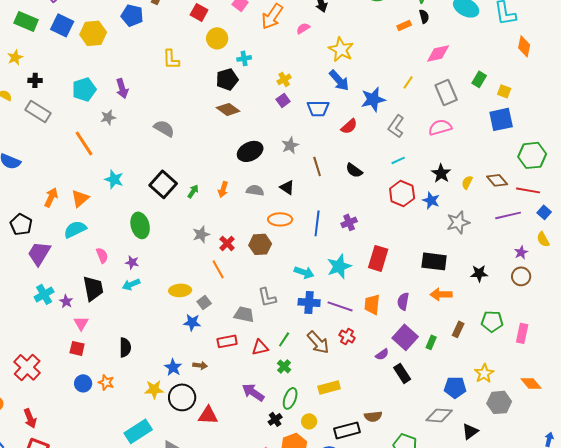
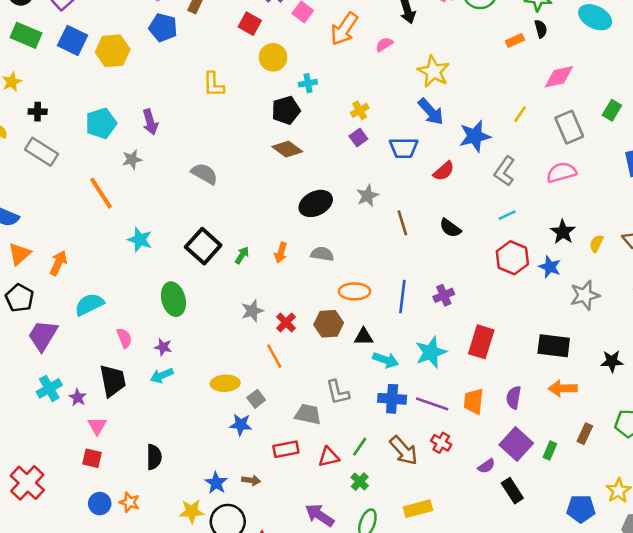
black triangle: (287, 187) -> (364, 337), moved, turned -35
orange triangle: (80, 198) -> (19, 254), moved

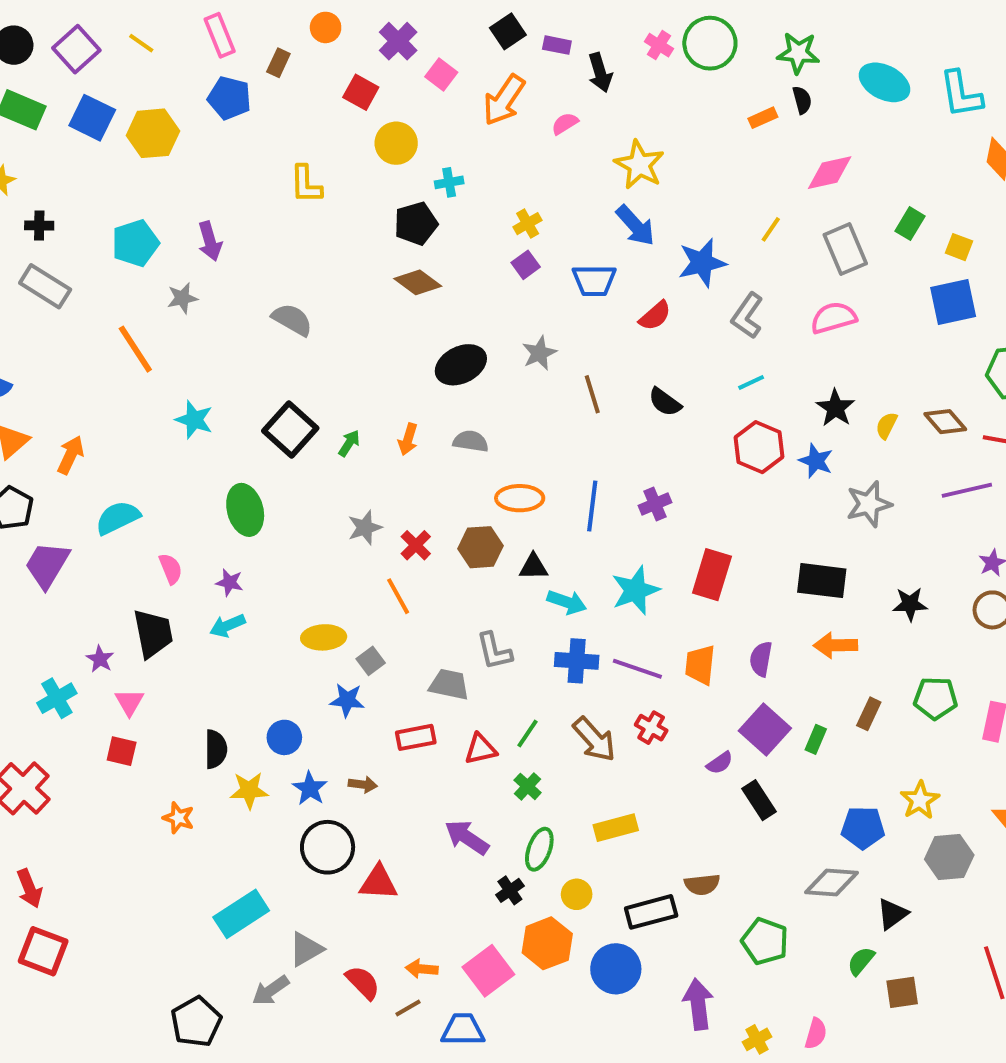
cyan cross: (49, 388) -> (57, 698), moved
blue circle: (100, 504) -> (284, 737), moved
yellow star: (192, 511) -> (249, 790), moved

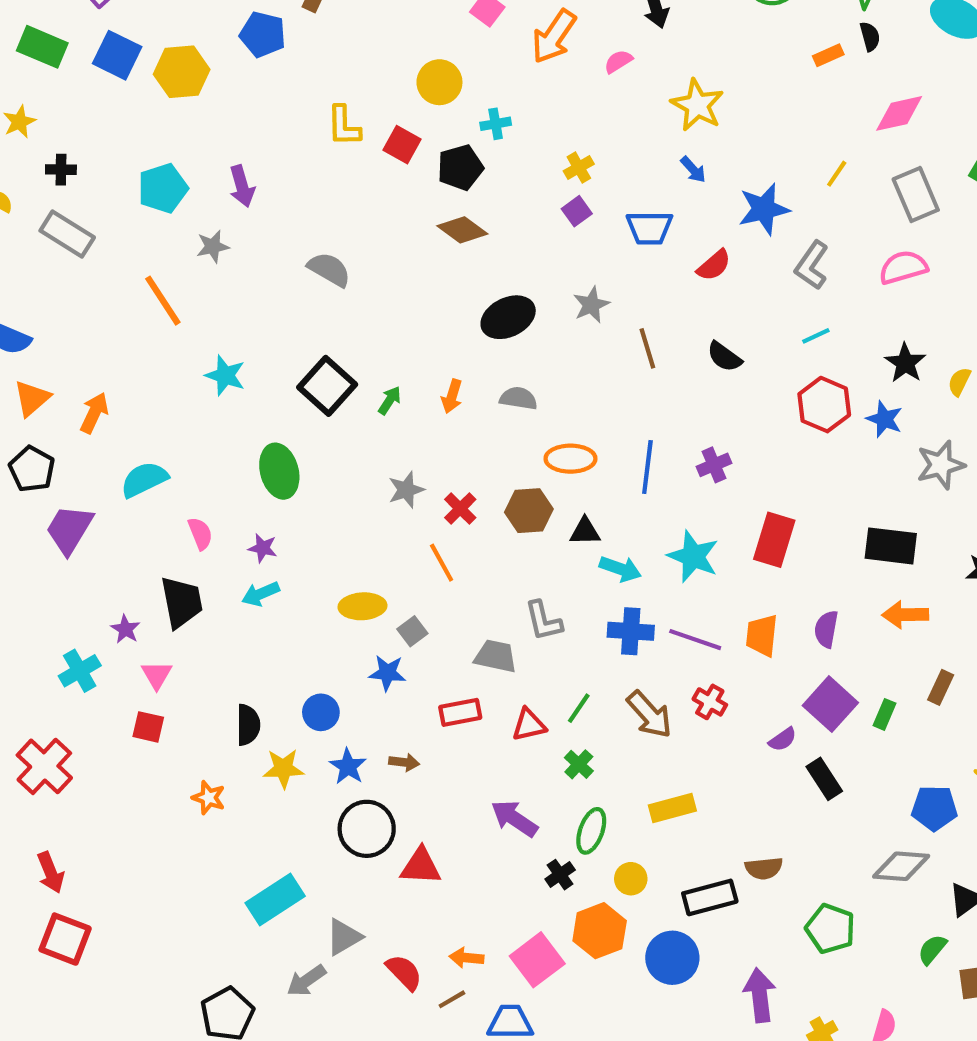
red square: (361, 92) -> (402, 145), moved
blue arrow: (635, 226) -> (693, 170), size x0.6
cyan star: (635, 590) -> (693, 556), turned -30

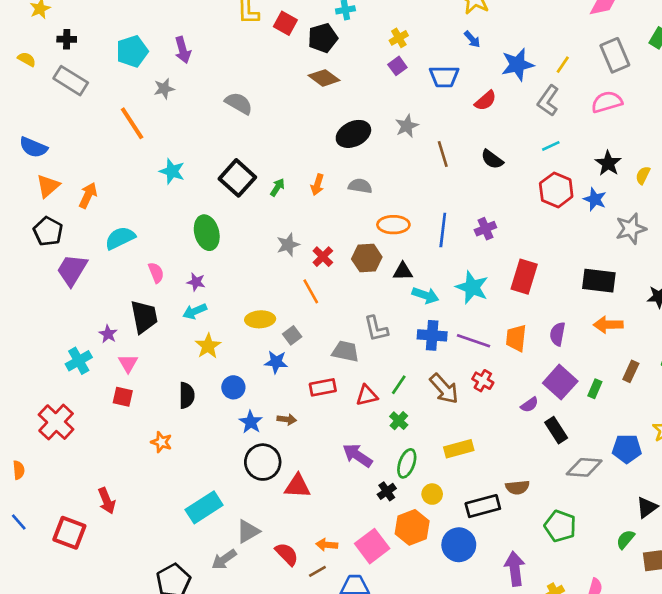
yellow line: (837, 174) -> (563, 65), moved
yellow star: (283, 768) -> (208, 346), moved, turned -30
gray diamond: (901, 866) -> (584, 467), moved
red arrow: (51, 872) -> (107, 501), moved

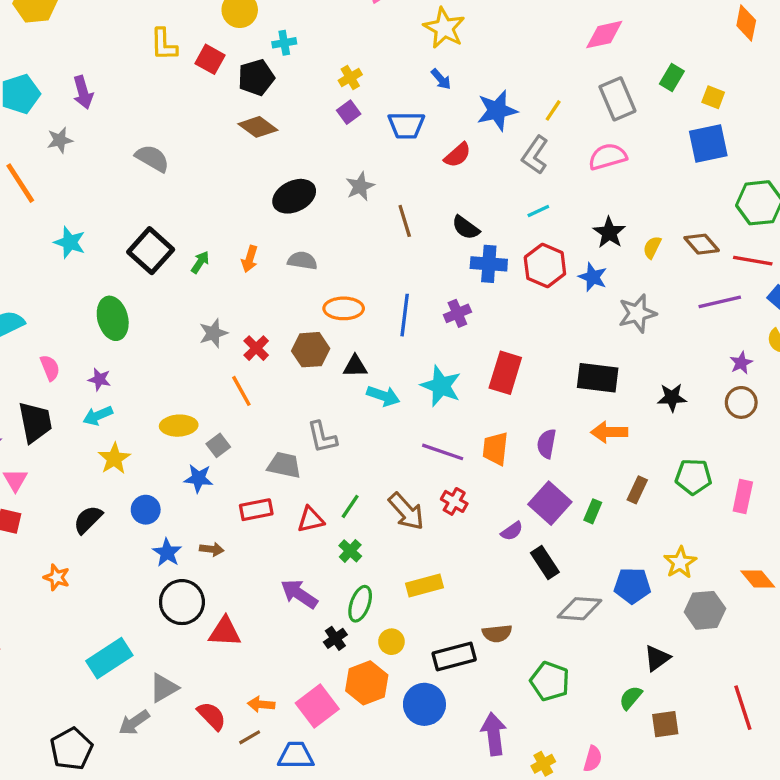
blue cross: (432, 335) -> (489, 264), moved
black semicircle: (187, 395) -> (88, 520), turned -135

